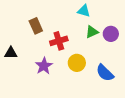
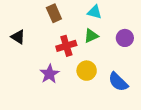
brown rectangle: (36, 26) -> (54, 13), moved
green triangle: (92, 32) -> (91, 36), moved
black triangle: (11, 53) -> (18, 37), moved, turned 32

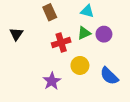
black triangle: (18, 37) -> (16, 34), turned 32
purple circle: (125, 38) -> (104, 34), moved
purple star: (49, 74) -> (52, 81), moved

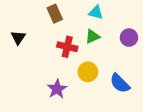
purple circle: (104, 34) -> (129, 38), moved
red cross: (61, 43) -> (67, 47), turned 30

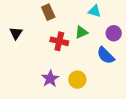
cyan triangle: (96, 12) -> (95, 11), moved
yellow circle: (88, 72) -> (77, 80), moved
blue semicircle: (120, 83) -> (106, 55), moved

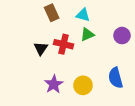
cyan triangle: (95, 11) -> (83, 15), moved
black triangle: (16, 33) -> (41, 49), moved
blue semicircle: (106, 55) -> (115, 78), moved, turned 30

